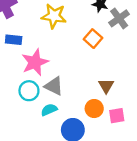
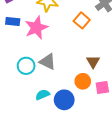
pink star: (35, 62) -> (36, 28), moved
cyan semicircle: (49, 110) -> (43, 95), moved

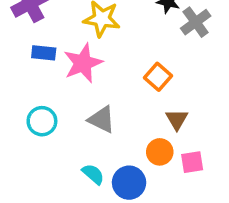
orange square: (82, 20) -> (158, 77), moved
cyan circle: (26, 66) -> (42, 121), moved
cyan semicircle: (43, 95) -> (93, 174), turned 64

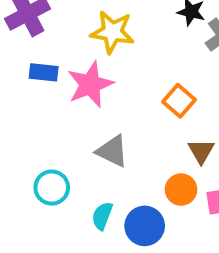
cyan circle: (42, 121) -> (52, 188), moved
cyan semicircle: (93, 174) -> (102, 216), turned -110

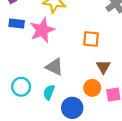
orange square: (179, 101) -> (91, 39), turned -35
cyan semicircle: (102, 216) -> (49, 92), moved

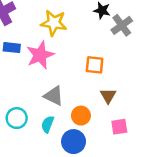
orange circle: (92, 88) -> (81, 116), moved

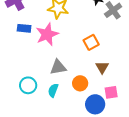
orange square: (95, 65) -> (91, 42), turned -35
gray triangle: (54, 96) -> (58, 67), turned -36
blue circle: (74, 142) -> (95, 104), moved

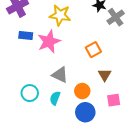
gray triangle: (58, 67) -> (60, 75), turned 36
blue circle: (95, 104) -> (85, 112), moved

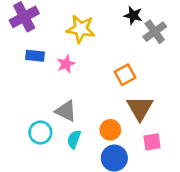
pink star: (49, 41) -> (66, 64), size x0.6
gray triangle: (60, 75) -> (66, 111), moved
brown triangle: (105, 75) -> (140, 108), size x1.5

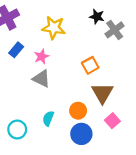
blue rectangle: (35, 56) -> (16, 50), turned -56
gray triangle: (66, 111) -> (42, 79), moved
cyan circle: (40, 133) -> (17, 129), moved
pink square: (152, 142) -> (112, 121), turned -32

